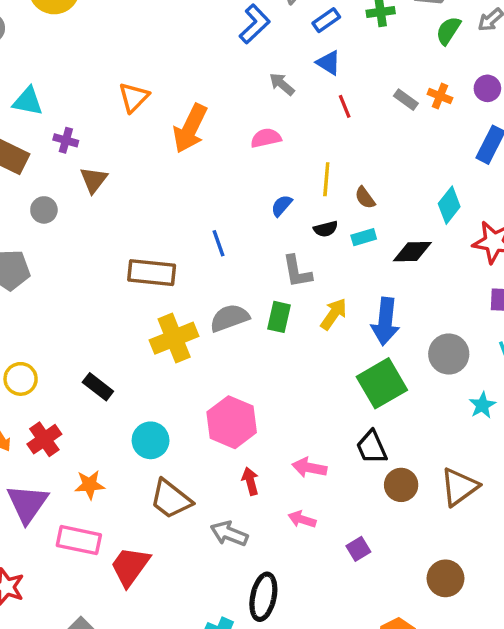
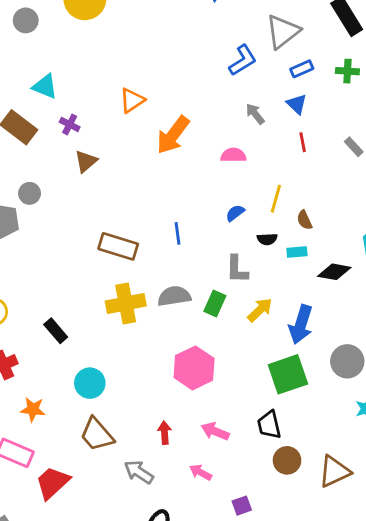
gray circle: (44, 210) -> (30, 193), moved
pink hexagon: (232, 422) -> (194, 368), moved

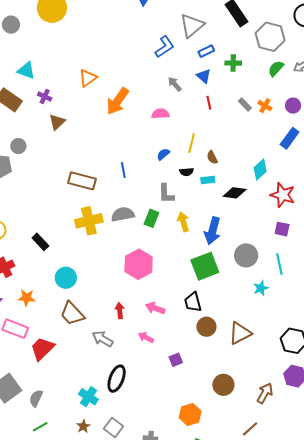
green cross: (347, 71) -> (233, 63), moved
yellow arrow: (260, 310) -> (183, 222), turned -60

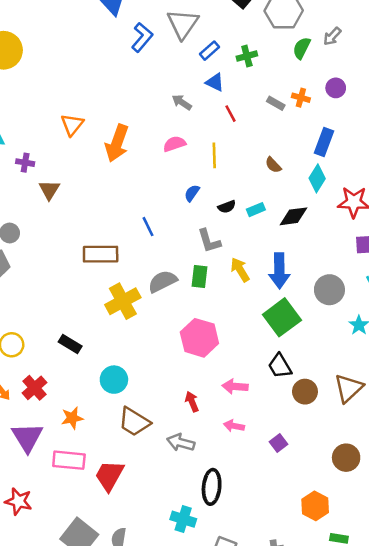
blue L-shape: (164, 47) -> (142, 37), moved
blue rectangle: (290, 138) -> (324, 142), moved
yellow line: (192, 143) -> (214, 155), moved
brown semicircle: (212, 157) -> (273, 165), moved

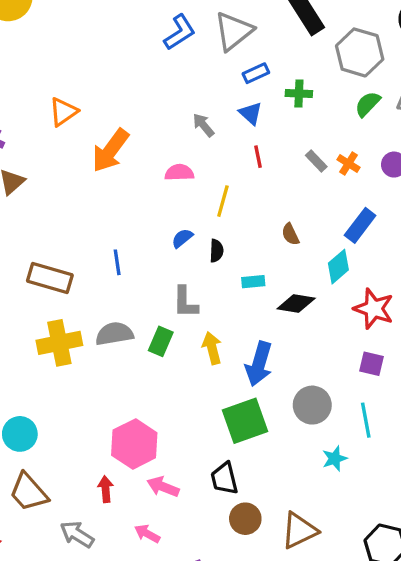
black semicircle: (227, 207) -> (216, 251), moved, turned -84
pink hexagon: (199, 338) -> (134, 444), moved

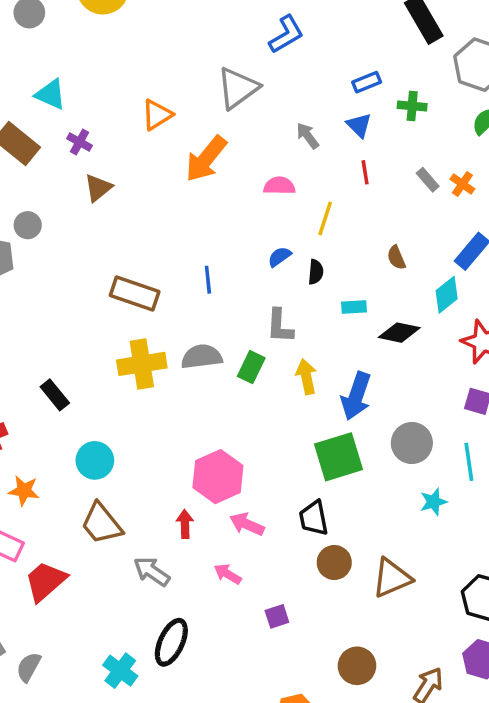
gray triangle: (234, 31) -> (238, 88), moved

